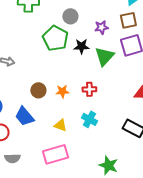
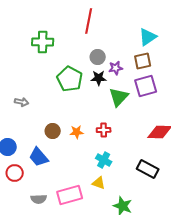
gray circle: (70, 16) -> (98, 57), moved
black star: (81, 46) -> (99, 78), moved
yellow triangle: (60, 125) -> (99, 183), moved
gray semicircle: (12, 158) -> (39, 199), moved

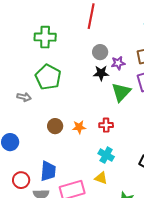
green pentagon: (70, 79) -> (48, 77), moved
blue trapezoid: (39, 157) -> (48, 171), moved, turned -135
red circle: (15, 173) -> (21, 180), moved

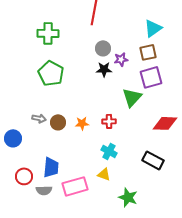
green triangle: (121, 92) -> (132, 97), moved
gray arrow: (24, 97) -> (39, 118), moved

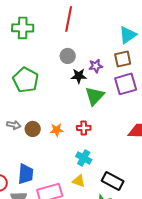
green cross: (48, 33) -> (23, 28), moved
gray circle: (103, 48) -> (68, 56), moved
green triangle: (132, 97) -> (95, 96), moved
black rectangle: (153, 160) -> (113, 181), moved

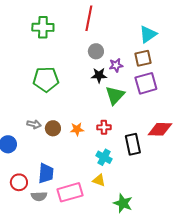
gray circle: (68, 56) -> (96, 51), moved
green pentagon: (26, 80) -> (46, 79), turned -30
black rectangle: (113, 181) -> (133, 144), moved, turned 50

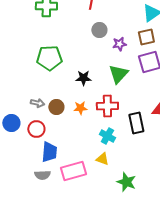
black star: (99, 75) -> (83, 78), moved
red cross: (104, 127) -> (107, 106), size x1.5
red circle: (19, 182) -> (36, 129), moved

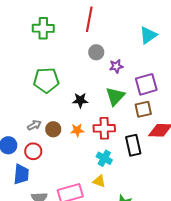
brown square: (146, 37) -> (143, 109), moved
gray arrow: (37, 103) -> (34, 125), turned -40
blue trapezoid: (49, 152) -> (21, 174), moved

